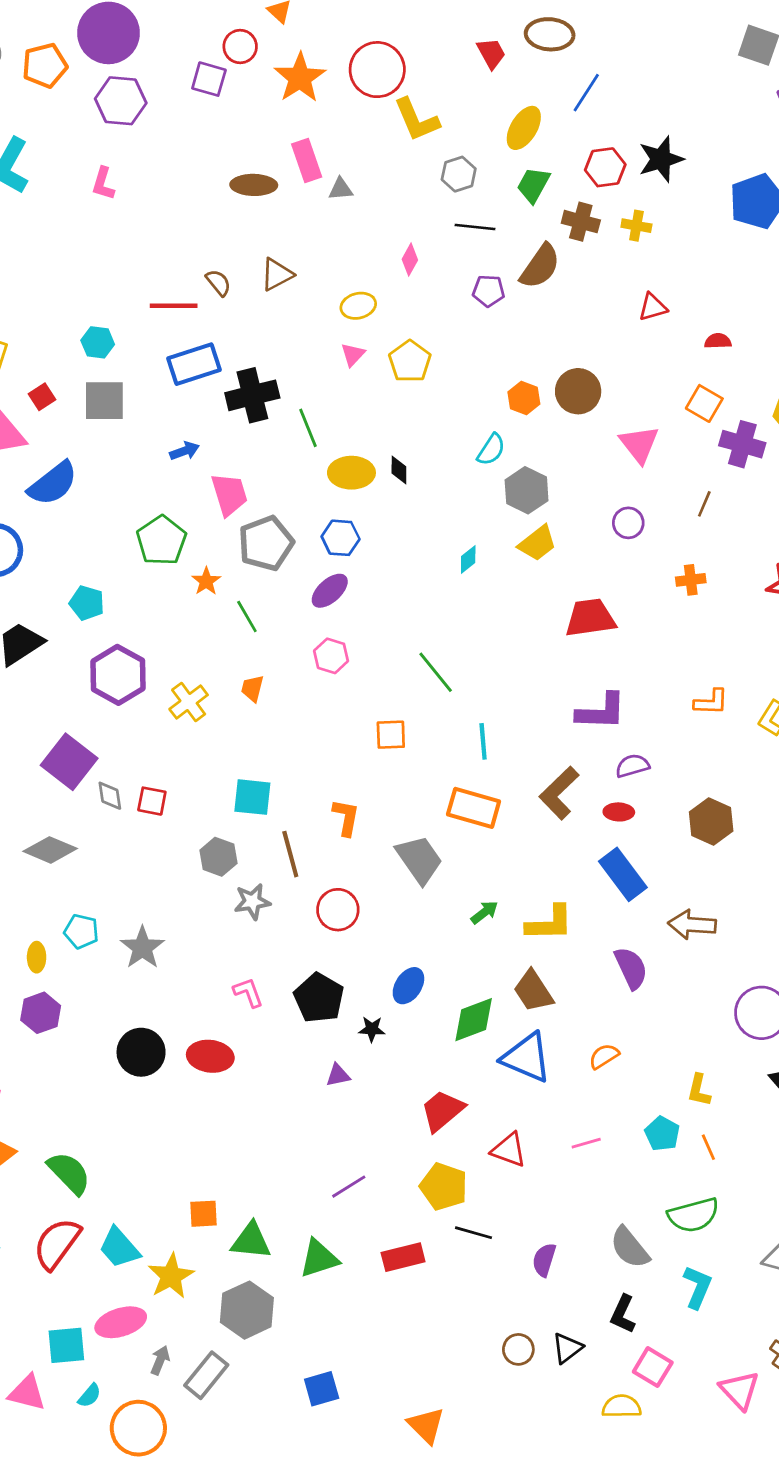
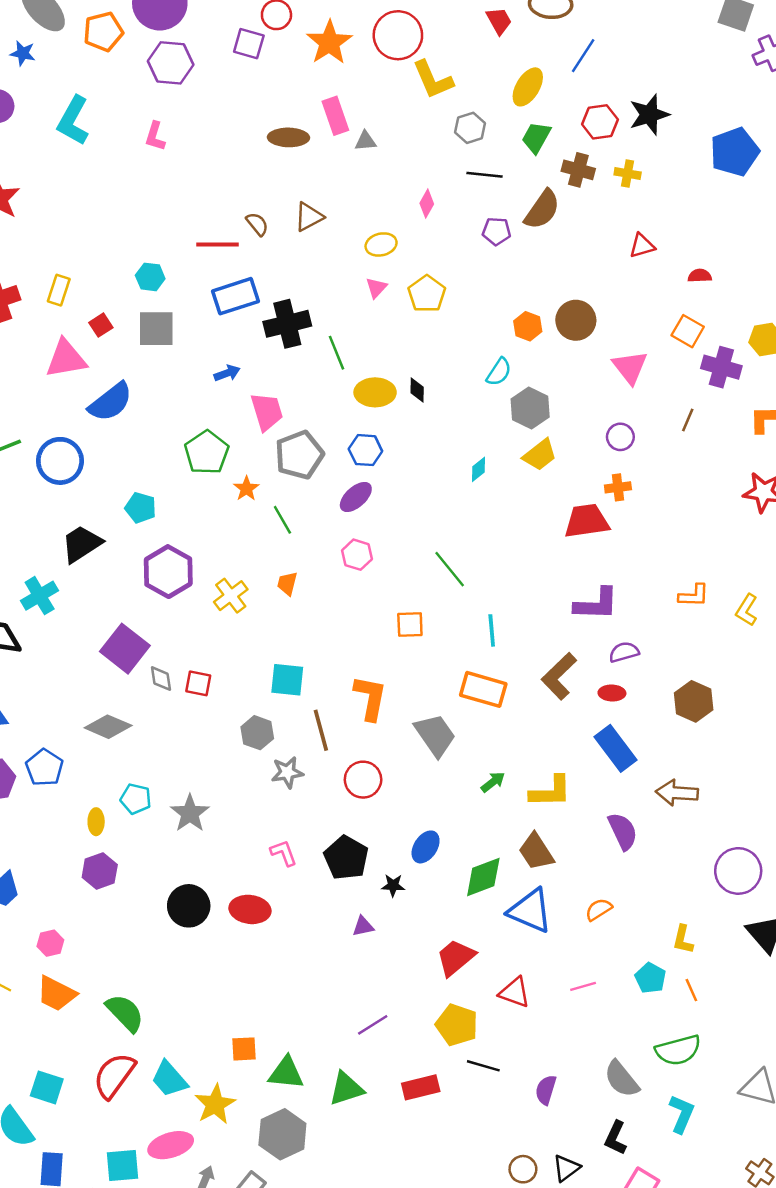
orange cross: (691, 580) -> (618, 487), moved
orange L-shape: (346, 817) -> (370, 698), size x1.4

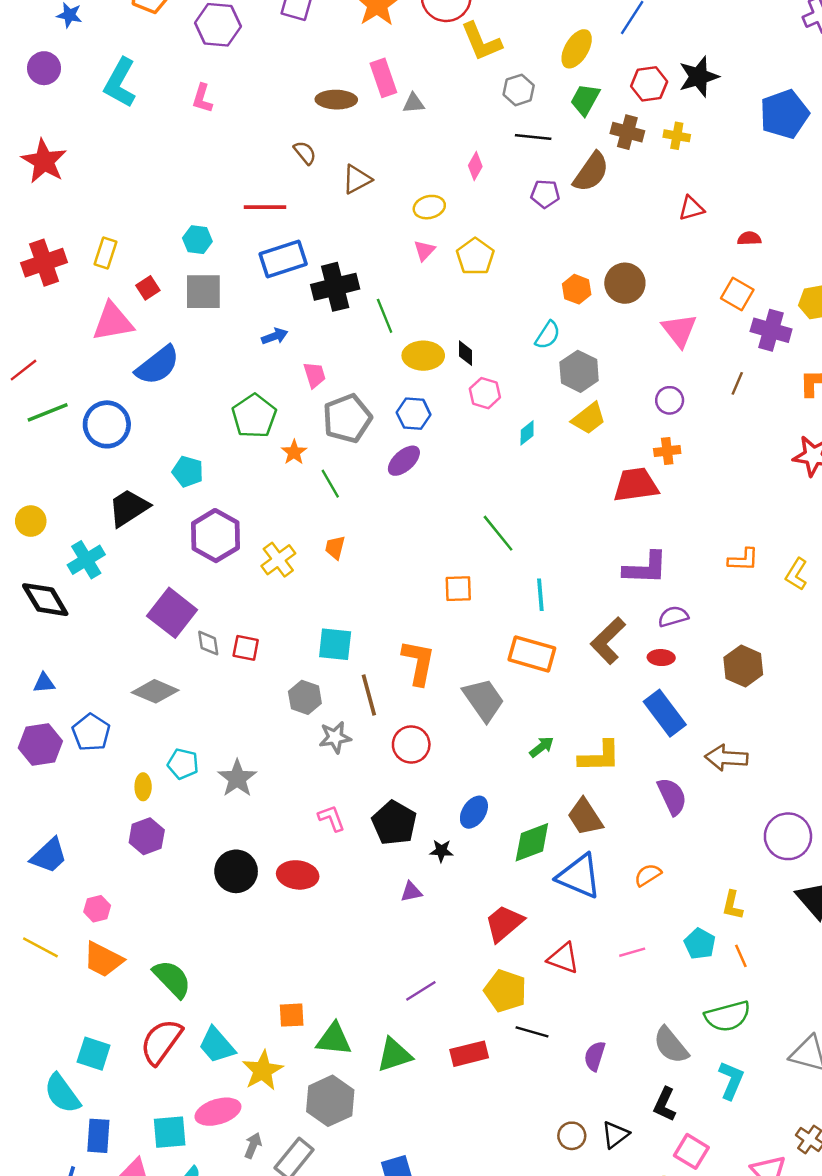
brown semicircle: (257, 224) -> (305, 153), moved
pink trapezoid: (267, 412) -> (315, 375), size x0.7
pink hexagon: (357, 555) -> (485, 393), moved

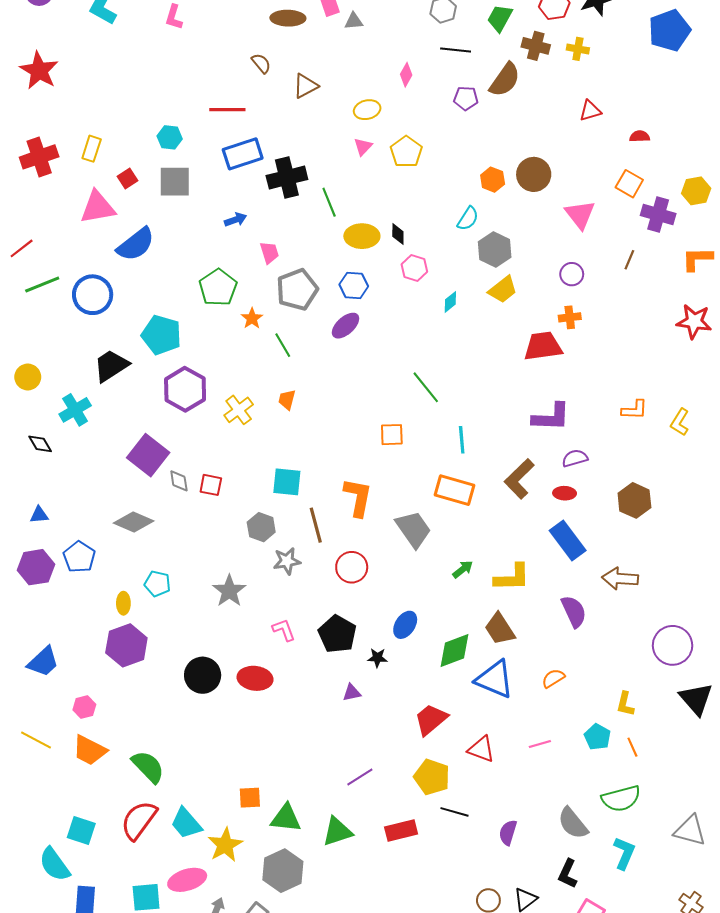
cyan pentagon: (188, 472) -> (161, 335), size x1.5
black diamond: (45, 600) -> (40, 444), size x0.6
gray star: (237, 778) -> (229, 591), moved
purple hexagon: (147, 836) -> (126, 645), size x1.4

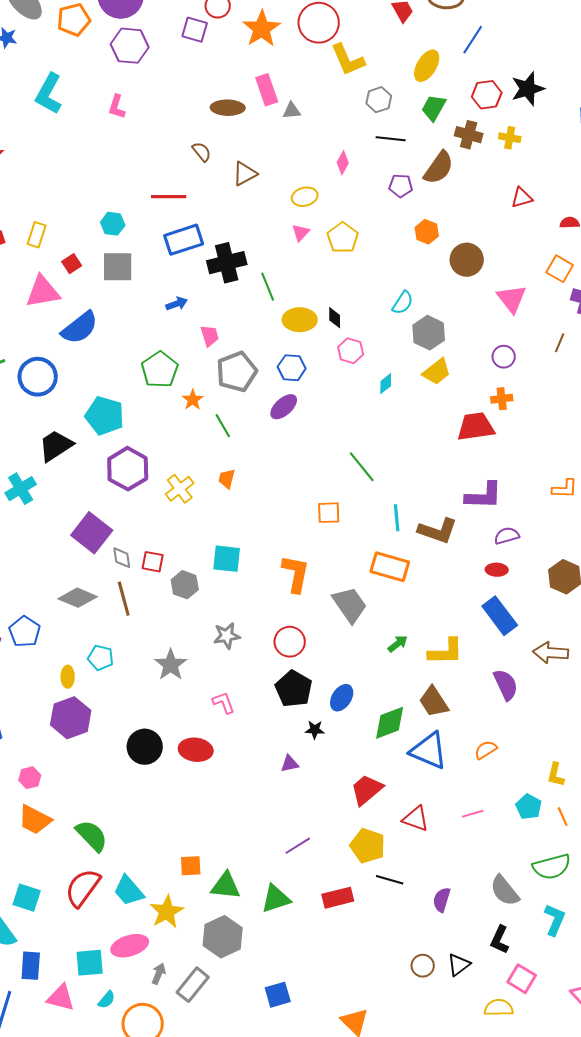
orange hexagon: (493, 180) -> (427, 232), moved
brown L-shape: (519, 479) -> (438, 531), moved, turned -117
brown line: (316, 525) -> (124, 599), moved
gray hexagon: (261, 527) -> (185, 585), moved
black pentagon: (337, 634) -> (294, 689), moved

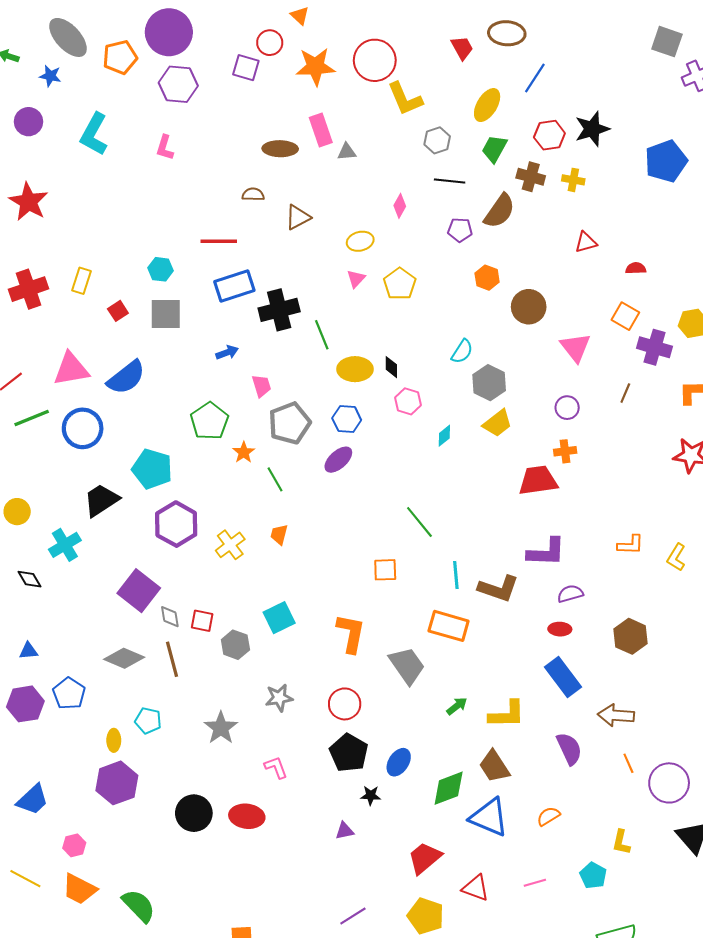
orange star: (262, 29) -> (315, 67), turned 30
brown semicircle: (202, 152) -> (253, 194), turned -50
pink triangle: (43, 292) -> (71, 369), moved
cyan square: (227, 559) -> (279, 618), turned -32
orange line: (563, 817) -> (628, 763), moved

